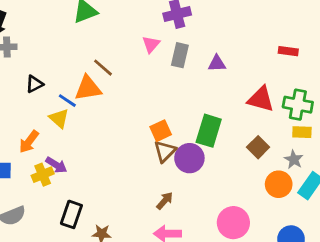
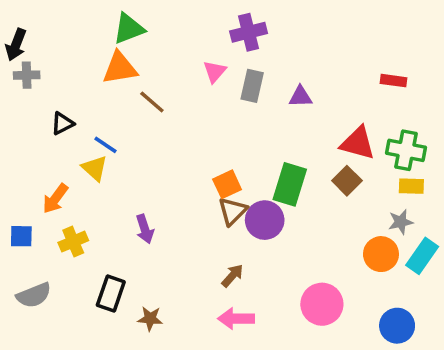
orange triangle: (88, 88) -> (120, 68), moved
brown square: (258, 147) -> (347, 181), moved
gray star: (294, 160) -> (401, 222), turned 30
purple arrow: (56, 165) -> (145, 229), moved, turned 40

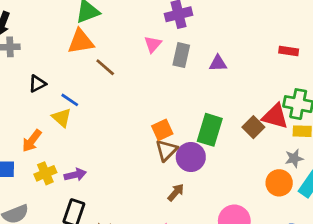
red triangle: (358, 143) -> (275, 116), moved
purple arrow: (145, 229) -> (75, 175), moved, turned -85
brown arrow: (232, 276) -> (176, 192), moved

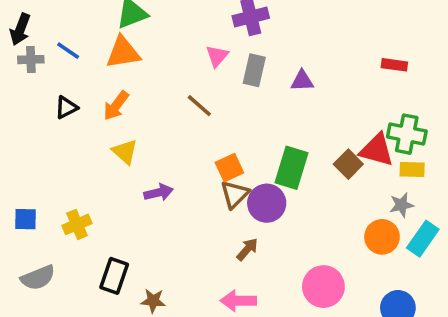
brown line: (105, 67) -> (199, 106), moved
blue line: (70, 100) -> (68, 51), moved
yellow triangle: (62, 118) -> (125, 152), moved
orange arrow: (32, 141) -> (116, 106), moved
purple arrow: (75, 175) -> (159, 193), moved

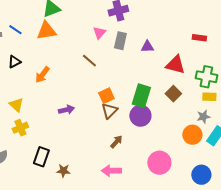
orange arrow: (116, 106) -> (42, 75), moved
red triangle: (377, 150) -> (175, 65), moved
yellow triangle: (125, 152) -> (16, 105), moved
purple circle: (267, 203) -> (140, 116), moved

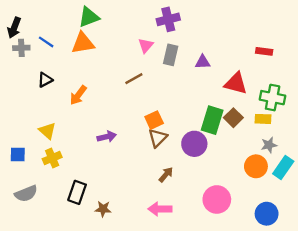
brown line: (89, 61) -> (134, 79), turned -70
green rectangle: (141, 96) -> (212, 120), moved
yellow rectangle: (209, 97) -> (263, 119), moved

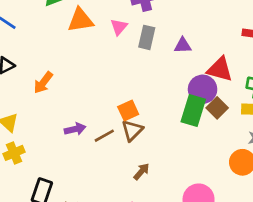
orange triangle: (83, 43) -> (80, 20), moved
brown line: (134, 79) -> (104, 136), moved
purple circle: (194, 144) -> (203, 89), moved

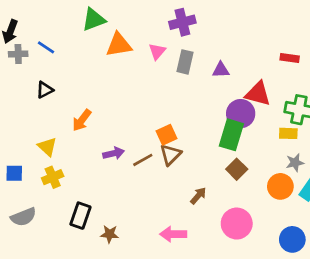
orange arrow: (43, 83) -> (82, 120), moved
brown square: (217, 108) -> (237, 169), moved
brown arrow: (141, 172) -> (198, 196), moved

